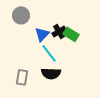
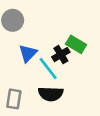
black cross: (59, 31) -> (61, 55), moved
blue triangle: (42, 34) -> (28, 53), moved

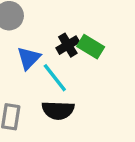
black cross: (61, 55) -> (68, 45), moved

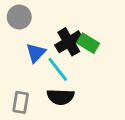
black cross: (68, 45) -> (69, 42), size x1.4

